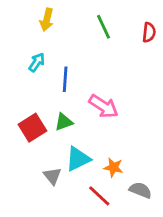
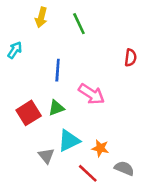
green line: (104, 27) -> (79, 24), moved
red semicircle: (149, 32) -> (130, 58), moved
cyan arrow: (37, 62) -> (15, 50), moved

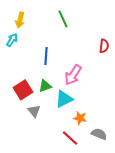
yellow arrow: (41, 17) -> (20, 20), moved
pink arrow: (91, 94) -> (73, 75), turned 90
cyan triangle: (69, 141) -> (64, 99), moved
gray triangle: (46, 156) -> (34, 111), moved

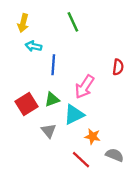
cyan arrow: (12, 40) -> (33, 46), moved, turned -112
red semicircle: (104, 46) -> (118, 67), moved
gray triangle: (34, 111) -> (49, 131), moved

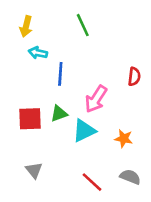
red square: (27, 104) -> (30, 119), turned 30
gray triangle: (49, 131) -> (34, 170), moved
orange star: (93, 137) -> (124, 139), moved

